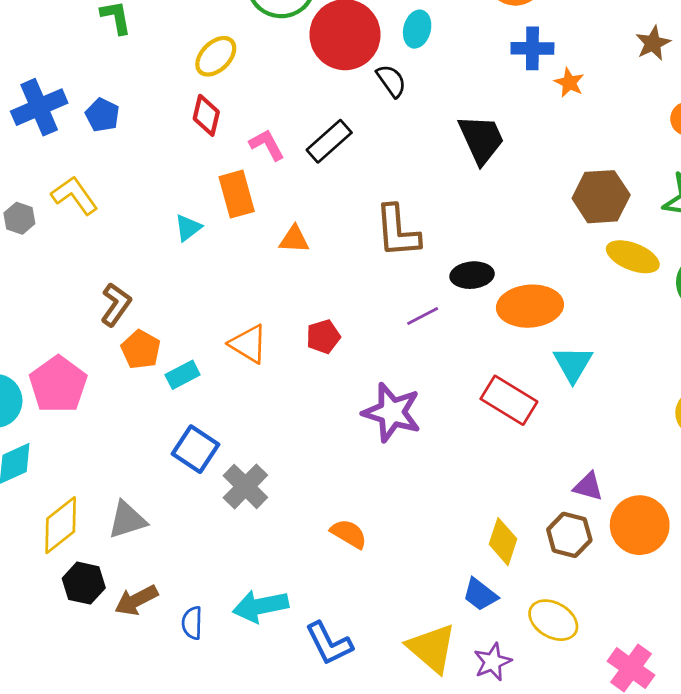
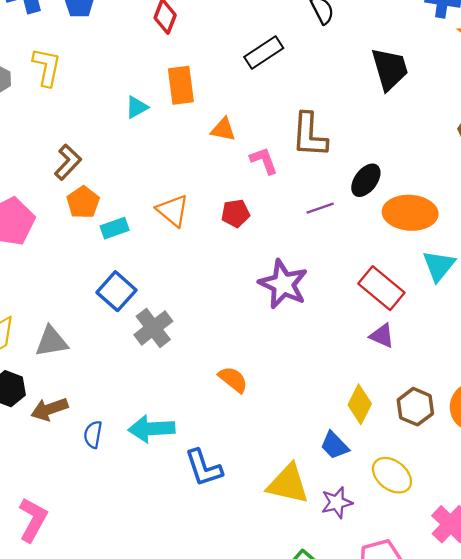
pink L-shape: (267, 145) -> (264, 161), moved
yellow L-shape: (75, 195) -> (47, 67), turned 39
black ellipse: (472, 275) -> (366, 180), turned -56
purple triangle: (588, 486) -> (382, 336), moved
yellow triangle: (432, 648) -> (288, 484), turned -36

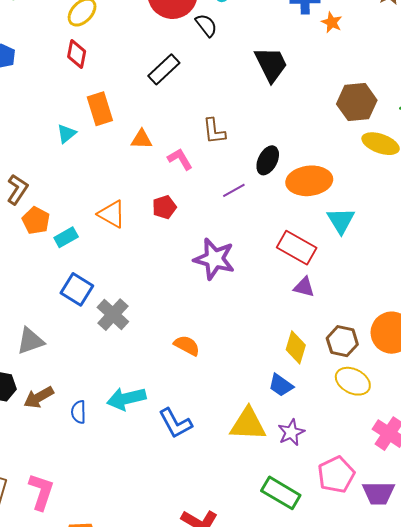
brown L-shape: (309, 135) -> (214, 131), size x0.7
yellow ellipse: (392, 475) -> (353, 381), moved

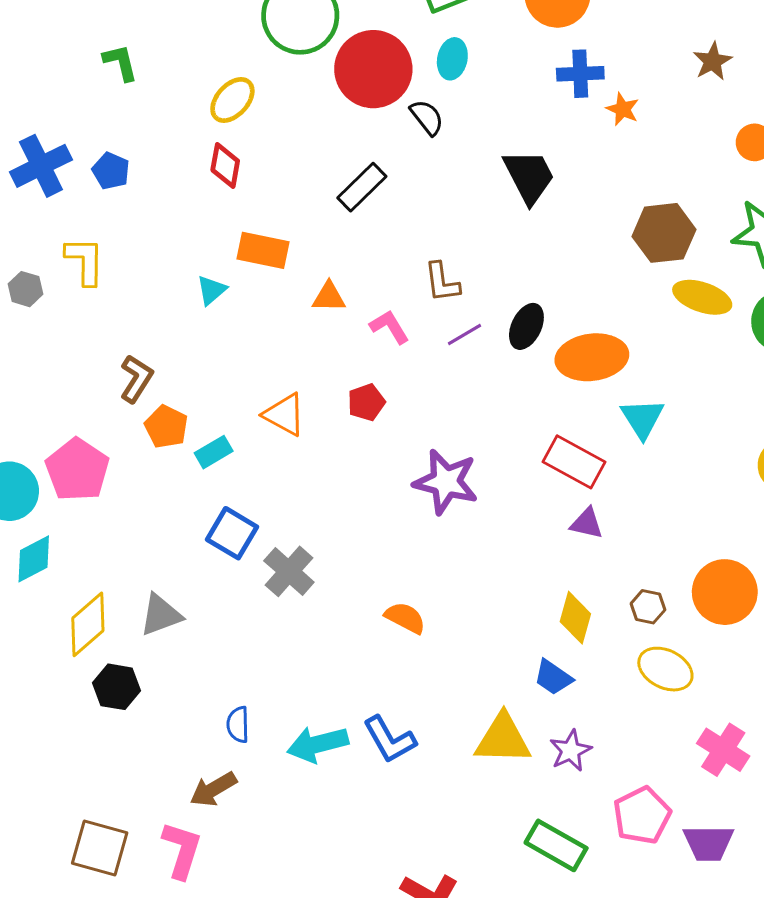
orange rectangle: (100, 109) -> (263, 250), turned -60
purple line: (234, 190) -> (465, 334), moved
brown hexagon: (342, 341) -> (648, 607), size x0.7
brown arrow: (39, 397) -> (213, 789), moved
cyan arrow: (126, 399) -> (318, 744), moved

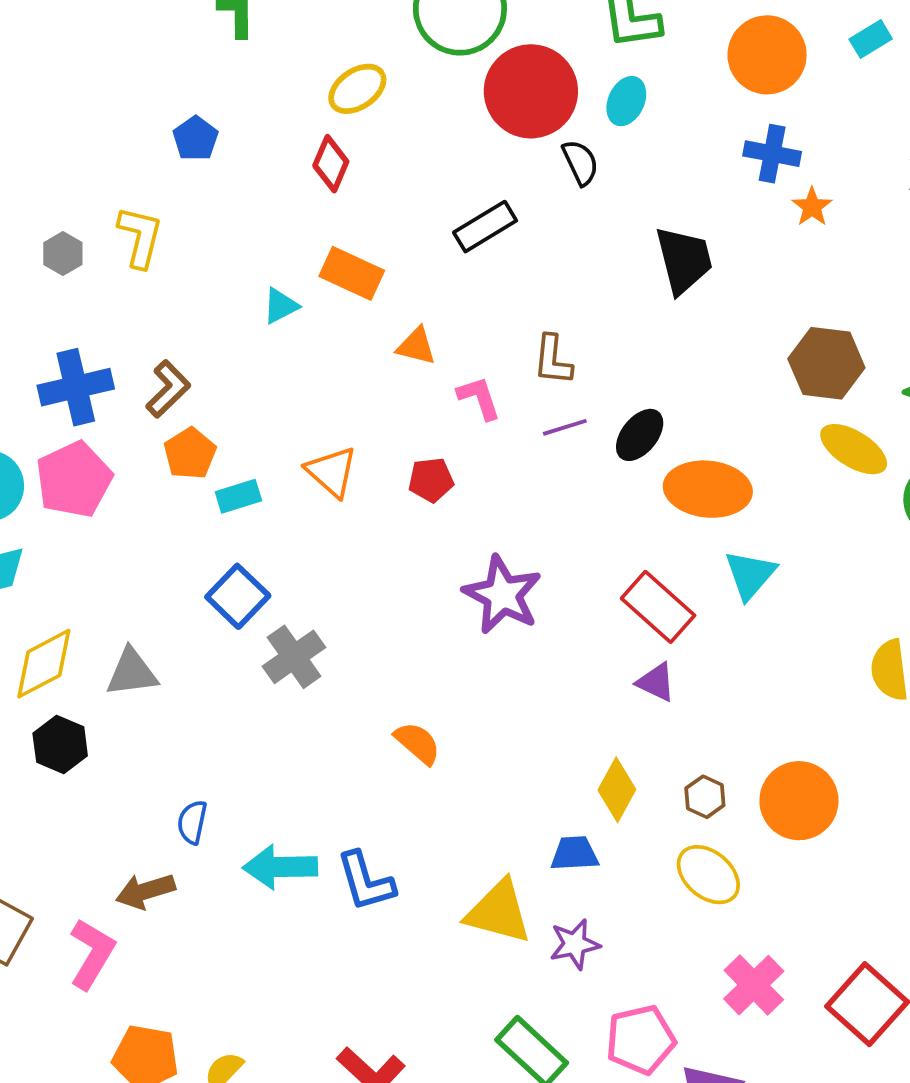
blue cross: (41, 166) -> (76, 387), moved
blue trapezoid: (553, 677) -> (574, 853), turned 129

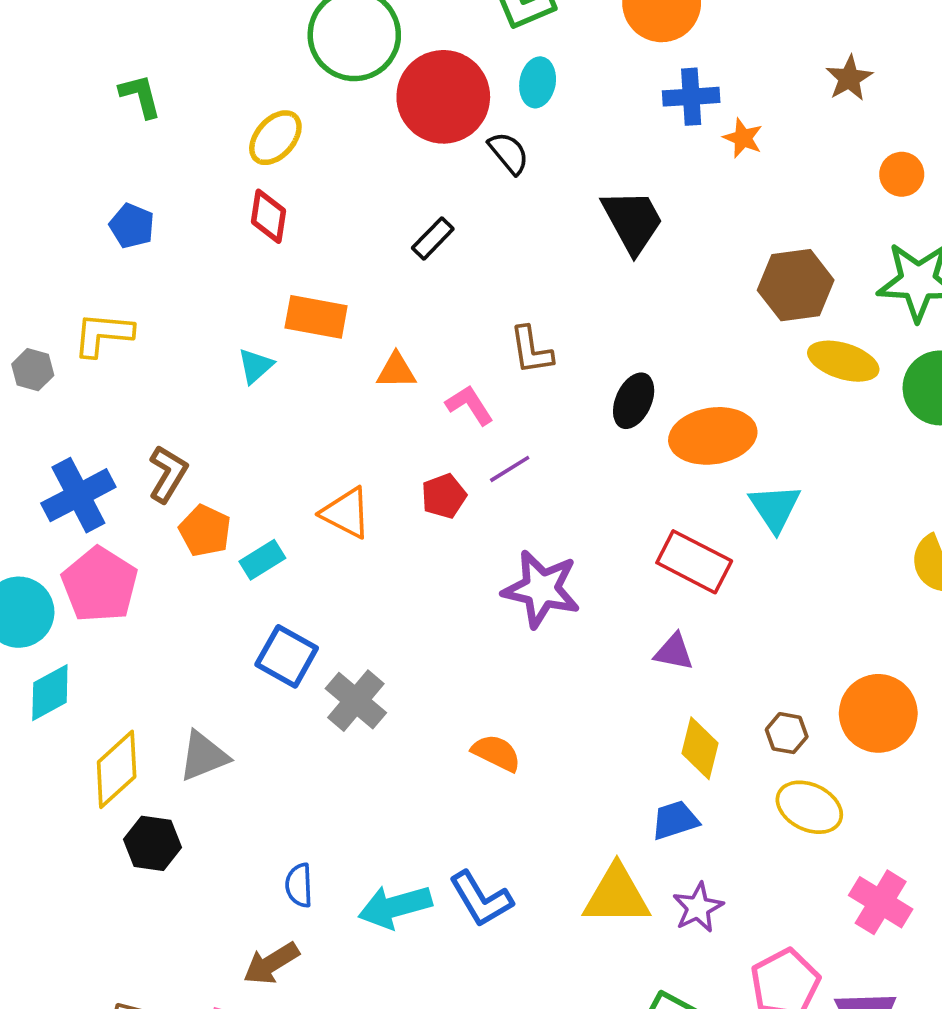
black rectangle: (485, 227) -> (433, 238), size x0.7
yellow L-shape: (140, 237) -> (103, 334), turned -84
purple line: (565, 427) -> (510, 469), moved
purple triangle: (656, 682) -> (674, 652), moved

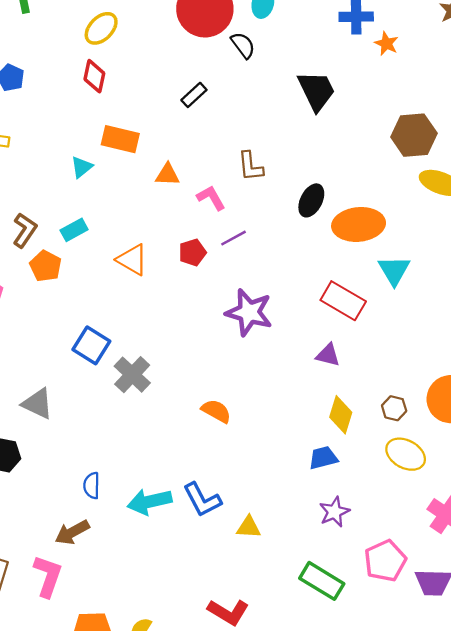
cyan rectangle: (262, 560) -> (74, 230), moved
gray triangle: (204, 756) -> (37, 404), turned 44
yellow triangle: (617, 895) -> (249, 527), moved, size x0.6

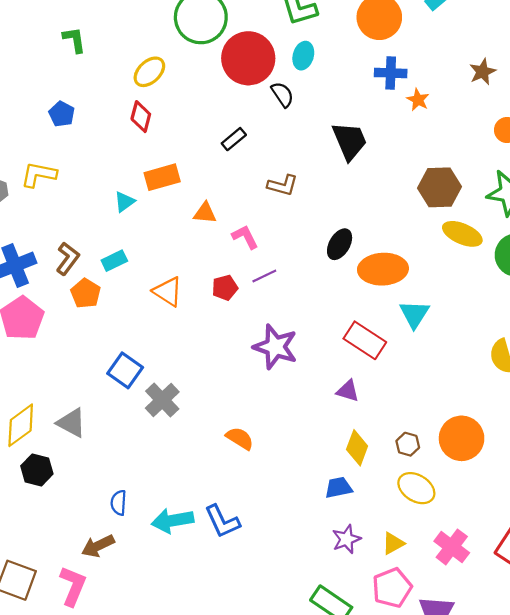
orange rectangle: (120, 139) -> (162, 177), turned -32
brown L-shape: (250, 166) -> (283, 185), moved, turned -72
yellow triangle: (249, 527) -> (393, 543), moved, turned -35

